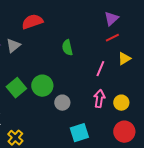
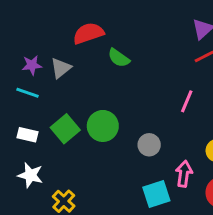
green semicircle: (67, 48) -> (119, 58), moved, turned -42
pink arrow: (99, 99) -> (184, 174), moved
gray circle: (62, 103) -> (149, 145), moved

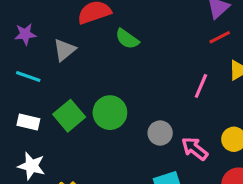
purple star: (32, 65) -> (25, 34), moved
pink arrow: (184, 174) -> (195, 149), moved, turned -60

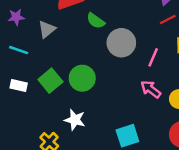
gray circle: (160, 133) -> (121, 43), moved, size x1.5
pink arrow: (195, 149) -> (151, 89), moved
white star: (31, 166) -> (75, 120), moved

